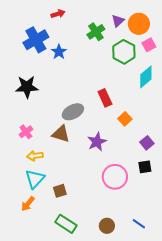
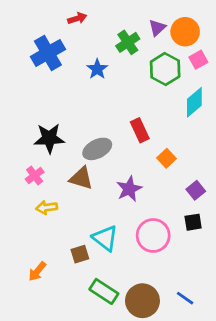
blue star: (59, 52) -> (97, 69), moved
black star: (27, 87) -> (49, 138), moved
cyan triangle: (35, 179) -> (105, 238), moved, turned -35
green rectangle: (66, 224) -> (104, 291), moved
brown circle: (107, 226) -> (142, 301), size x1.6

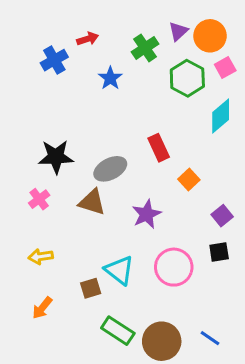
red arrow: (77, 18) -> (88, 39), moved
blue cross: (48, 53) -> (54, 60), size x0.7
yellow arrow: (47, 208) -> (41, 257), moved

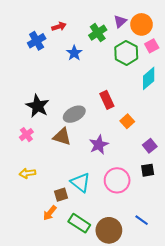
black star: (56, 157) -> (38, 106), turned 30
orange arrow: (42, 308) -> (50, 213), moved
blue line: (210, 338) -> (142, 220), moved

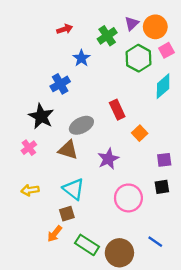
blue cross: (37, 41) -> (60, 84), moved
purple square: (150, 146) -> (164, 160), turned 32
cyan triangle: (80, 182) -> (74, 189), moved

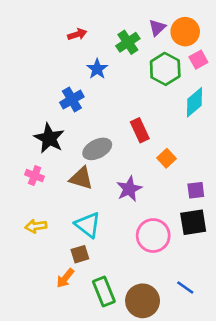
pink cross: (29, 148) -> (35, 176), turned -32
black square: (162, 187) -> (193, 222), size x1.5
green rectangle: (87, 245) -> (104, 291), turned 35

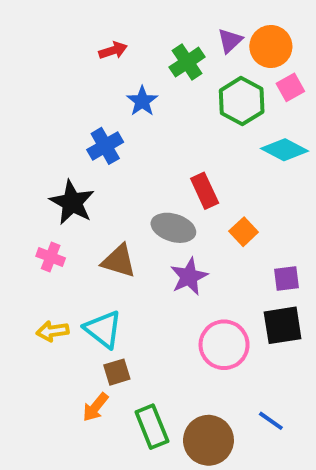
cyan diamond: (194, 102) -> (285, 150), turned 68
gray ellipse: (97, 149) -> (173, 228), moved, turned 44
cyan triangle: (88, 225) -> (103, 329), moved

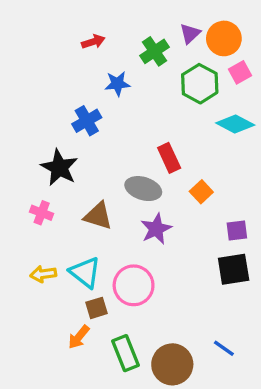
blue star: (142, 101) -> (117, 84), turned 30
pink circle: (224, 345) -> (134, 285), moved

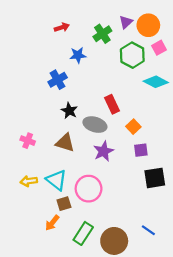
black star: (59, 168) -> (69, 111), moved, size x0.7
purple square: (237, 230) -> (141, 150), moved
green rectangle: (125, 353) -> (83, 233), turned 55

